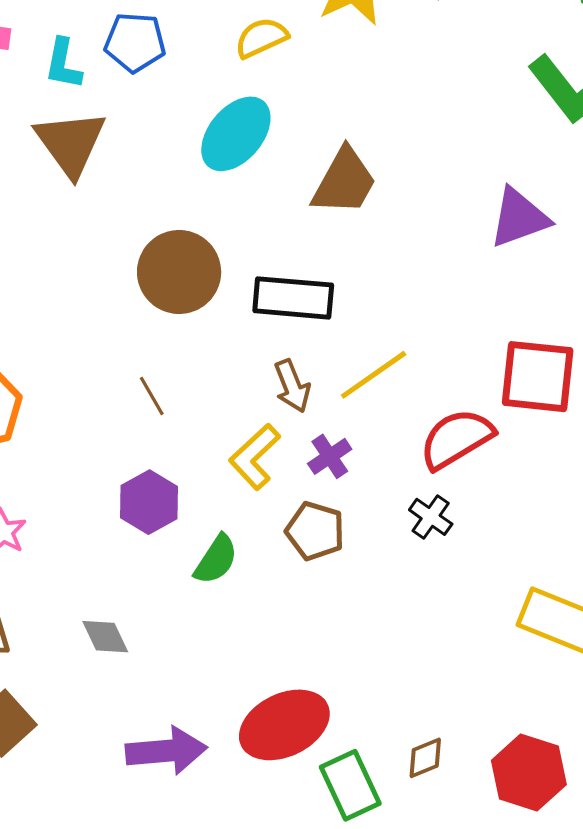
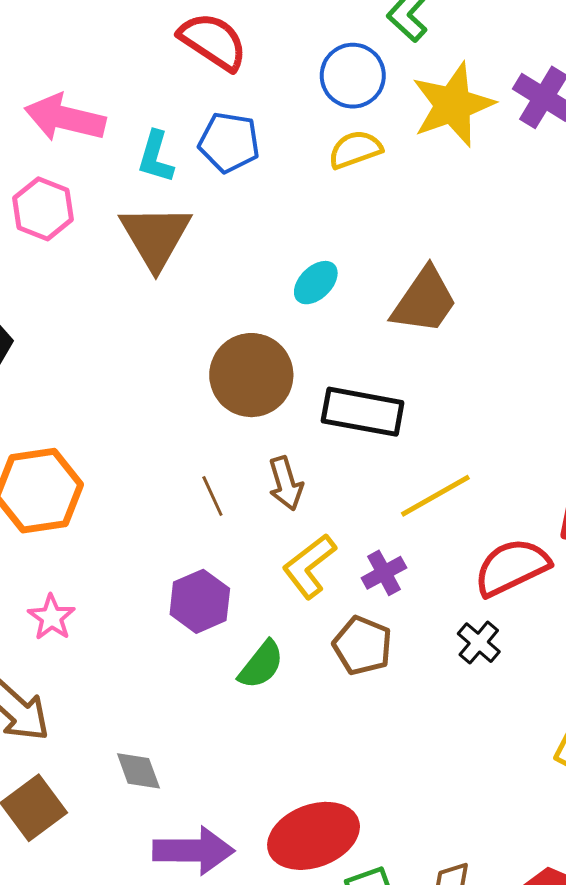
cyan ellipse: (236, 134) -> (316, 283), moved, size x0.6
brown arrow: (292, 386) -> (286, 483), moved
gray diamond: (105, 637) -> (138, 771), moved

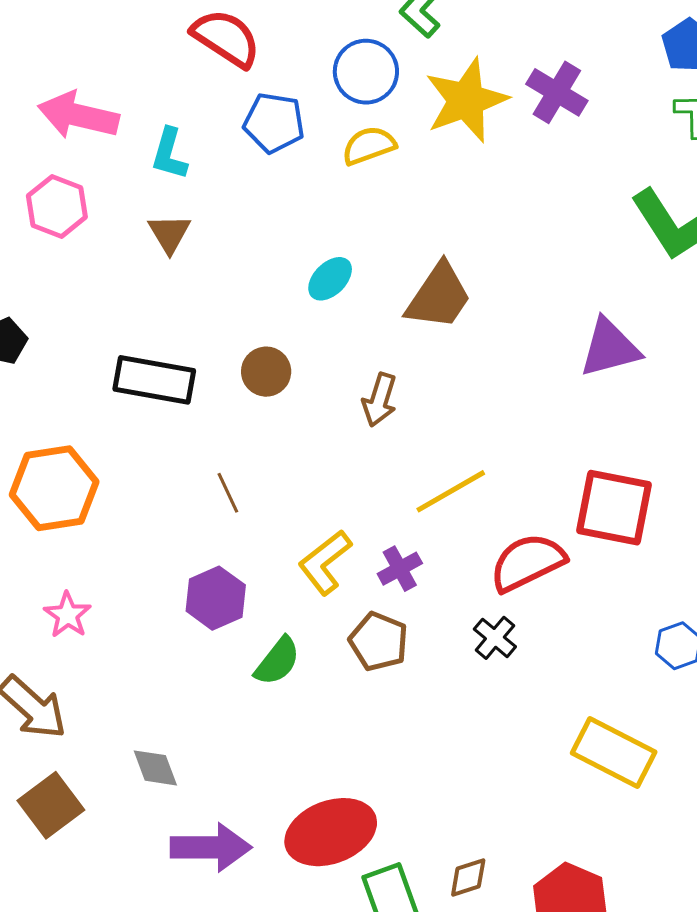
blue pentagon: (229, 142) -> (274, 123), moved
brown triangle: (155, 237) -> (169, 234), size x0.6
brown circle: (251, 375) -> (266, 372), size x0.6
black rectangle: (363, 412) -> (154, 380), moved
brown arrow: (286, 483) -> (379, 400), moved, turned 34

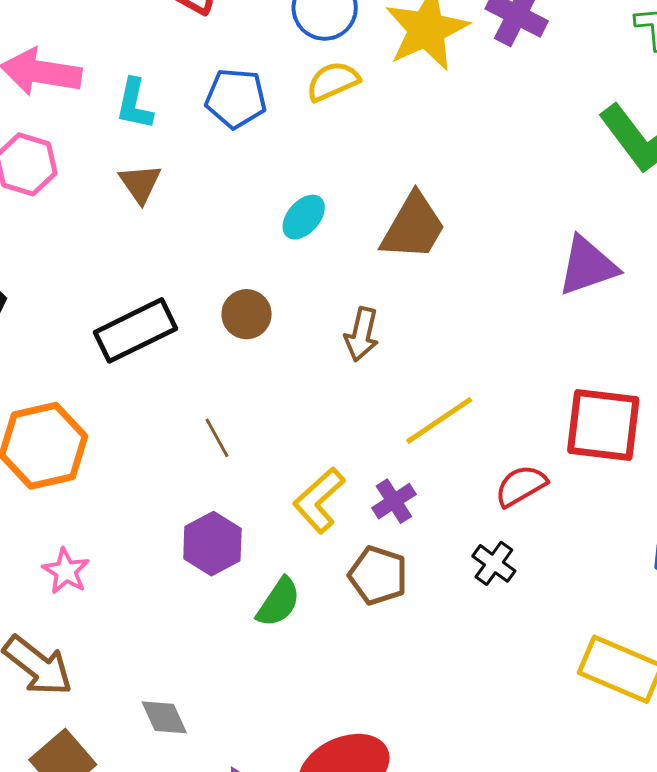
blue pentagon: (274, 123) -> (236, 98), moved
black rectangle: (154, 380) -> (136, 330), turned -32
red semicircle: (528, 562) -> (521, 486), size x0.7

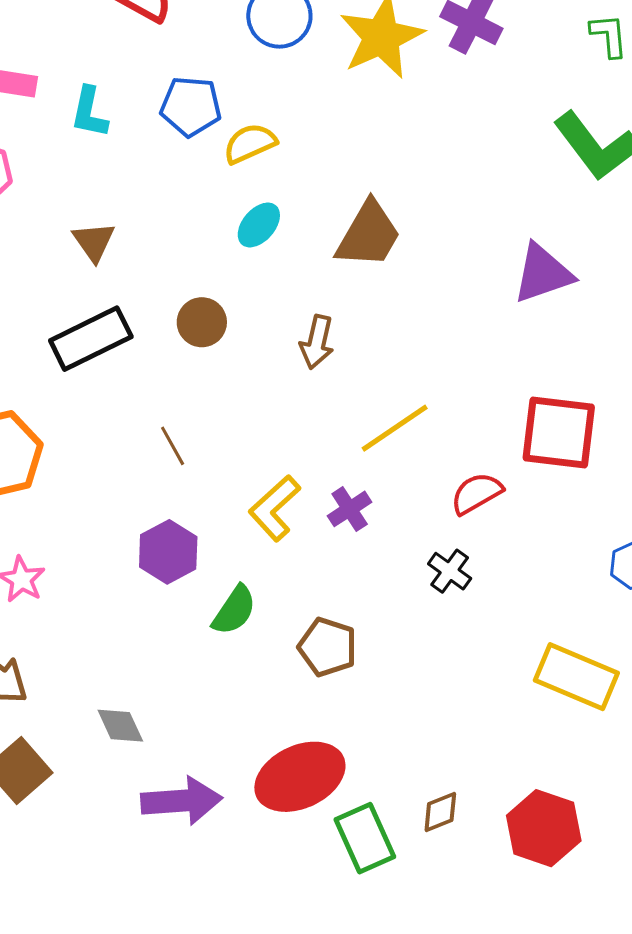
yellow semicircle: (333, 81) -> (250, 143), moved
brown triangle: (140, 183) -> (94, 242), moved
brown pentagon: (378, 575) -> (328, 647), moved

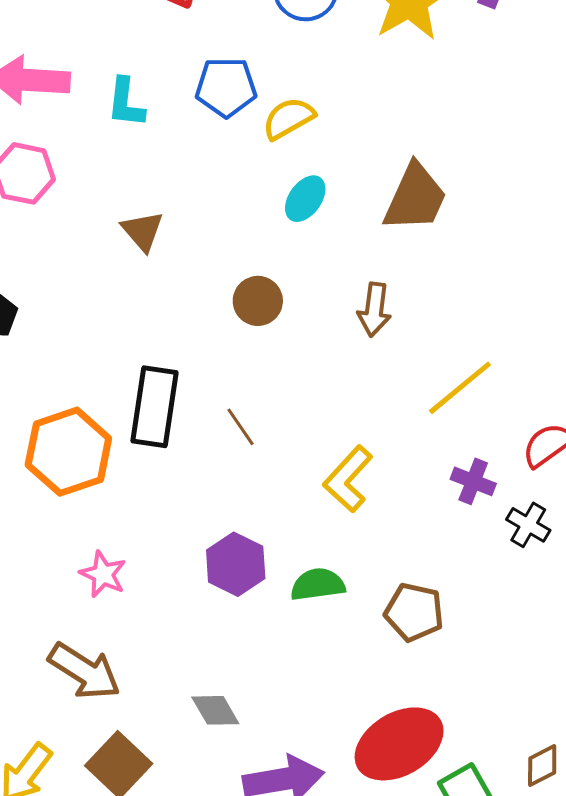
black rectangle: (91, 339) -> (155, 407), moved, turned -50
purple cross: (350, 509) -> (473, 481), moved, turned -30
purple hexagon: (168, 552) -> (236, 564), moved
green semicircle: (234, 610) -> (318, 584), turned -126

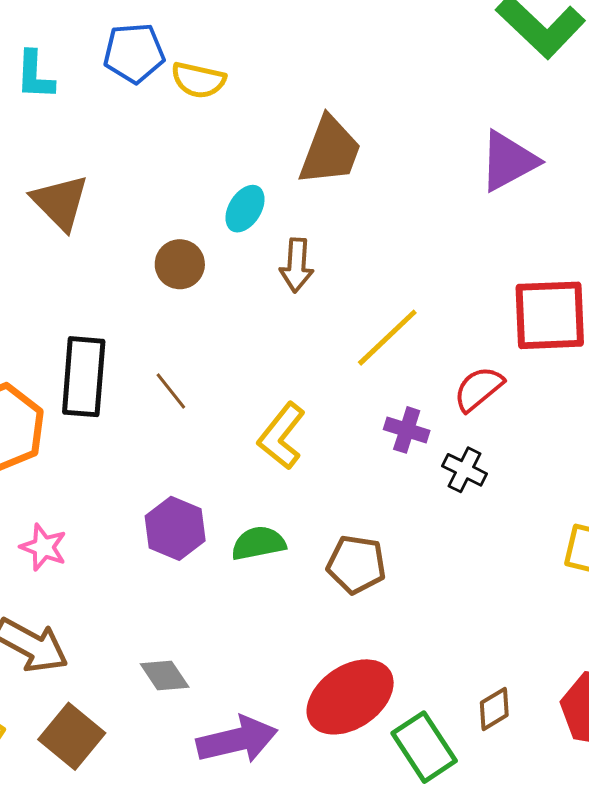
yellow semicircle: (289, 118) -> (198, 80), turned -134
cyan ellipse: (305, 199) -> (245, 209), moved
brown triangle: (143, 231) -> (60, 202), size x1.4

